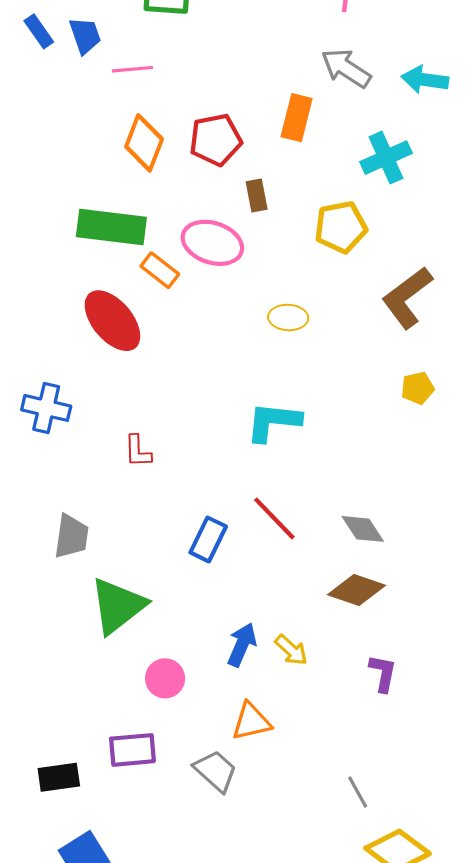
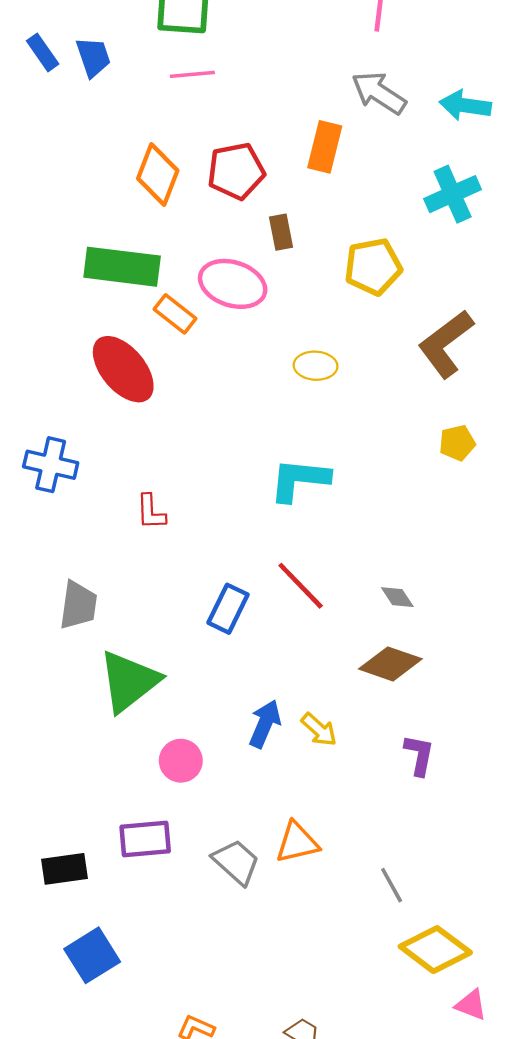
pink line: (132, 69) -> (192, 74), moved
cyan cross: (386, 158) -> (453, 194), moved
gray diamond: (363, 529) -> (397, 597), size x0.7
orange triangle: (251, 722) -> (297, 842), moved

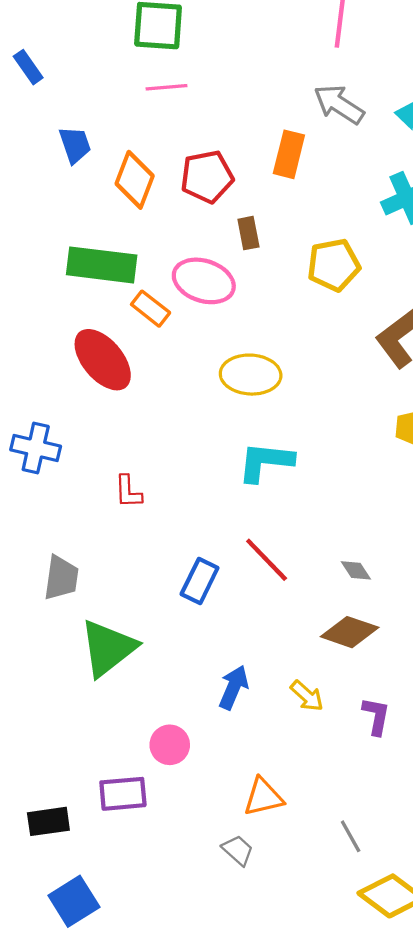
blue trapezoid: (93, 57) -> (75, 145), moved
yellow ellipse: (316, 366) -> (251, 375), moved, size x1.5
yellow arrow: (319, 730) -> (307, 696), moved
pink circle: (181, 761) -> (170, 745), moved
gray trapezoid: (236, 862) -> (238, 850), moved, size x0.7

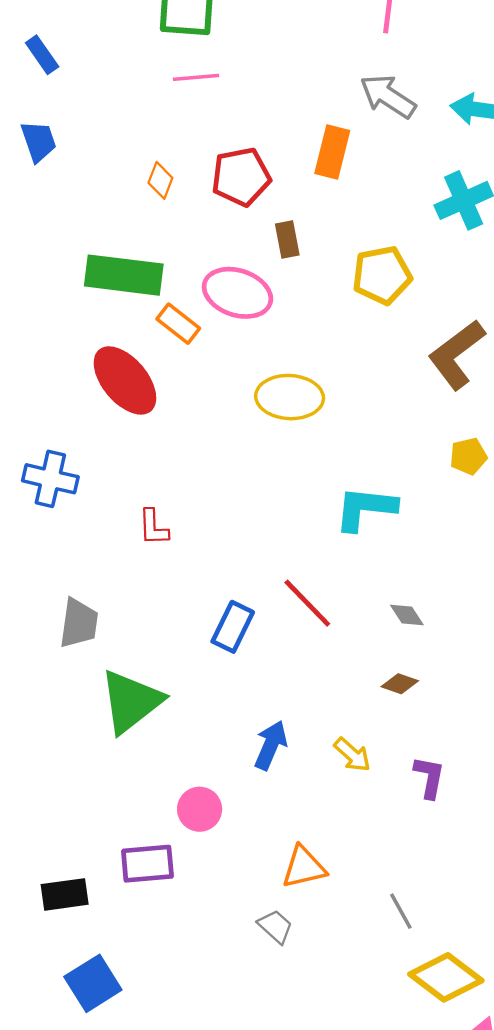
blue trapezoid: (75, 145) -> (39, 141), moved
orange diamond: (135, 180) -> (160, 180), size x0.6
cyan L-shape: (265, 462) -> (365, 508), moved
brown diamond: (350, 632) -> (400, 684), size x0.6

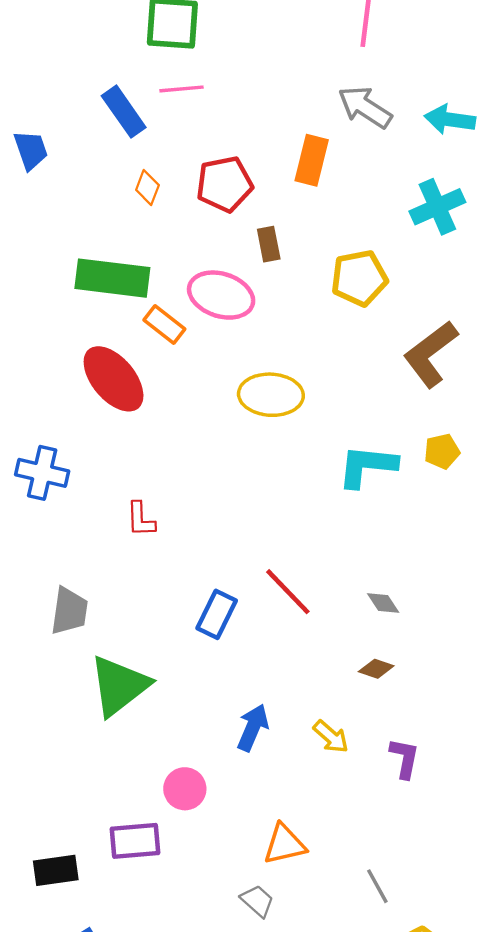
blue rectangle: (42, 55) -> (124, 112), moved, size x1.4
cyan L-shape: (365, 508) -> (367, 466), moved

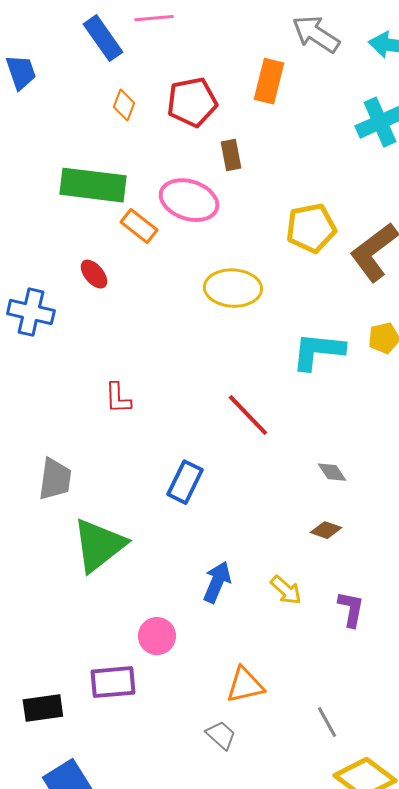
yellow pentagon: (359, 278) -> (311, 228), moved
red ellipse: (114, 379) -> (94, 274), size x0.5
blue cross: (42, 473) -> (31, 312), moved
red line: (288, 592) -> (248, 415), moved

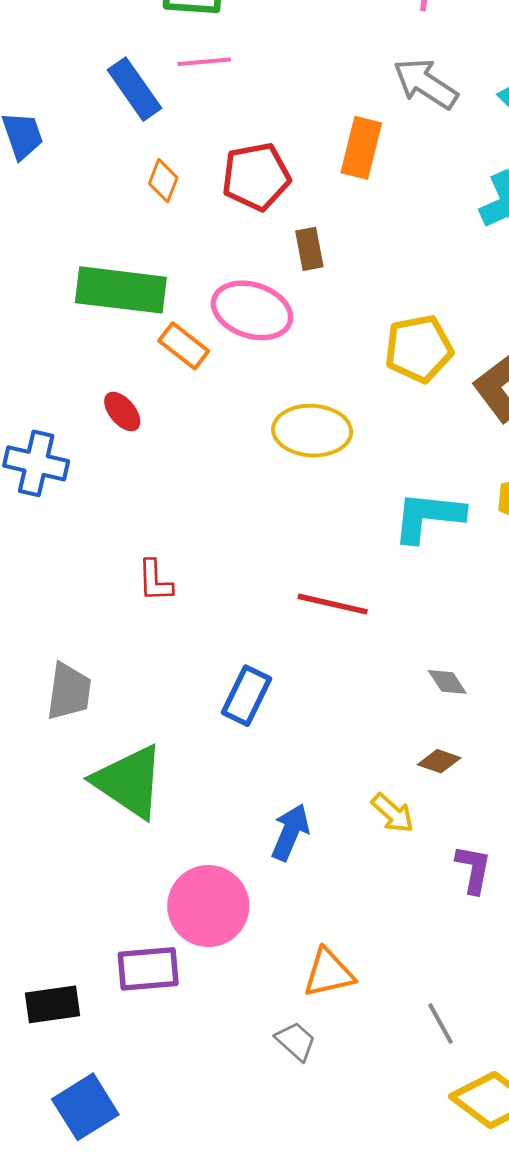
red line: (248, 415) -> (333, 604), turned -33
green triangle: (99, 545) -> (129, 782), turned -48
yellow arrow: (286, 590) -> (393, 813), moved
pink circle: (157, 636) -> (208, 906), size x1.6

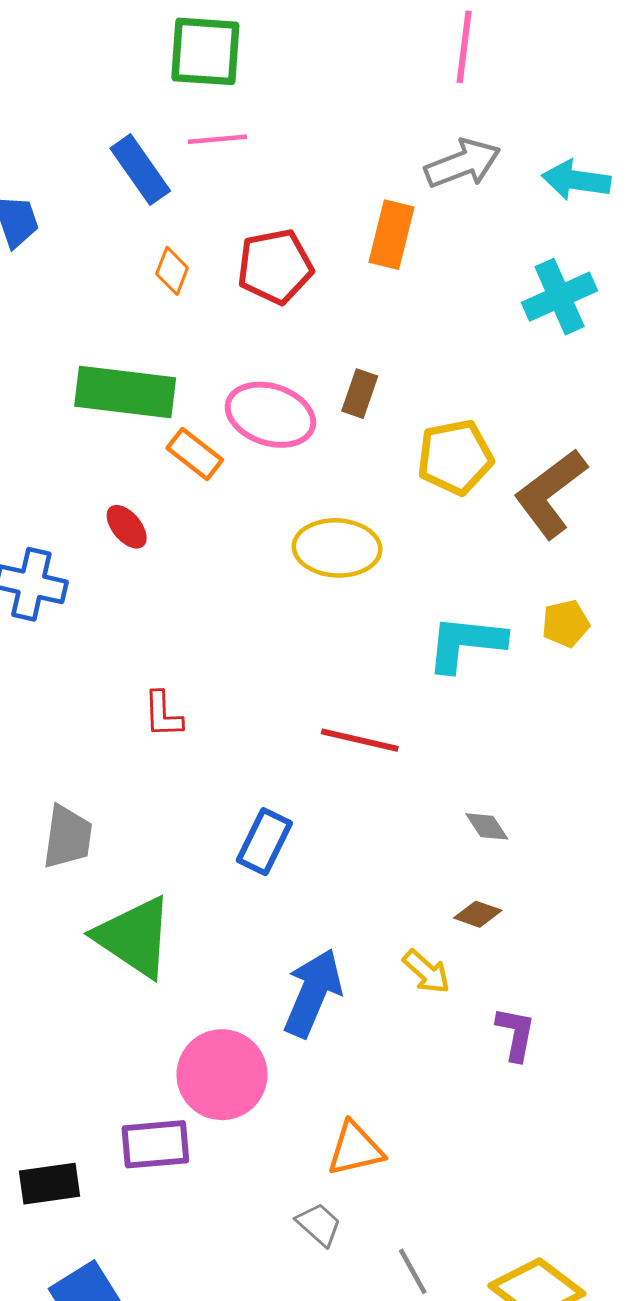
gray arrow: (425, 84) -> (463, 163), turned 126
brown rectangle: (309, 249) -> (360, 394), moved, turned 30
blue arrow: (290, 832) -> (313, 993), size x1.4
gray line: (441, 1023) -> (413, 1271), moved

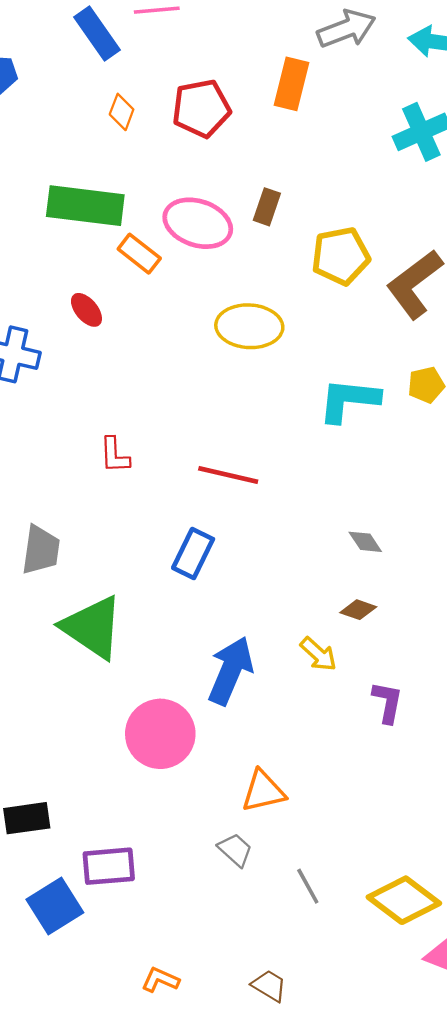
red line: (360, 740) -> (228, 475), moved
purple rectangle: (155, 1144) -> (109, 866), moved

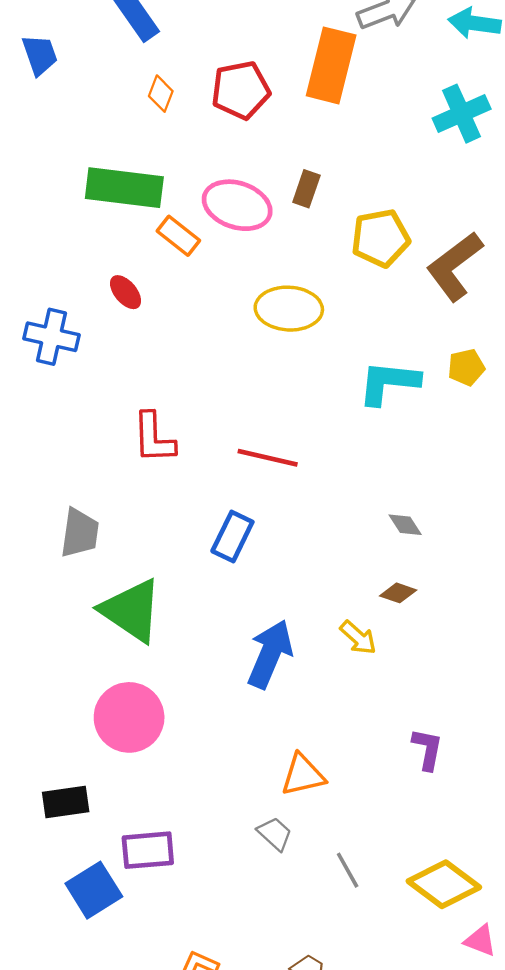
orange rectangle: (291, 84) -> (331, 65), size x1.4
red L-shape: (115, 455) -> (154, 438), size x1.4
purple L-shape: (387, 702) -> (427, 749), moved
pink circle: (160, 734) -> (129, 717), moved

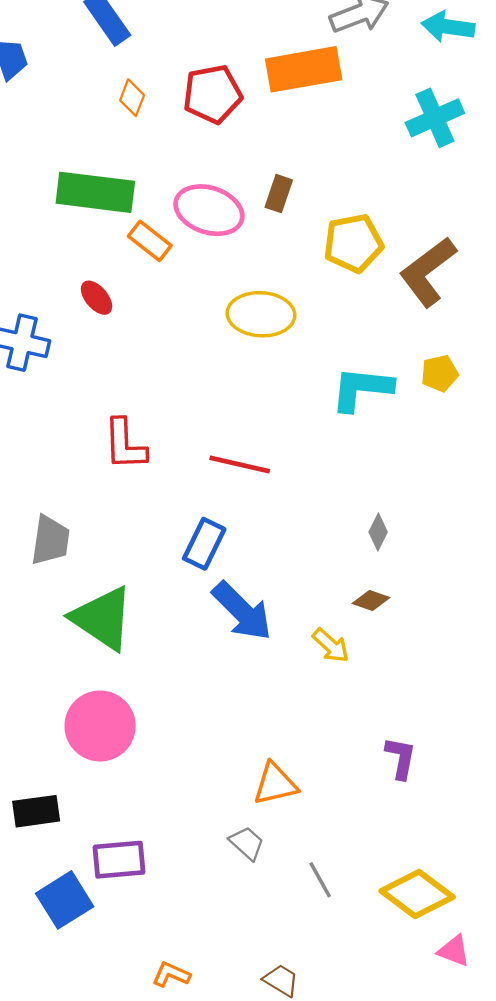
orange rectangle: (331, 65) -> (304, 69), turned 66
gray diamond: (405, 525) -> (378, 532), turned 60
blue arrow: (270, 654) -> (242, 611), moved, turned 112

